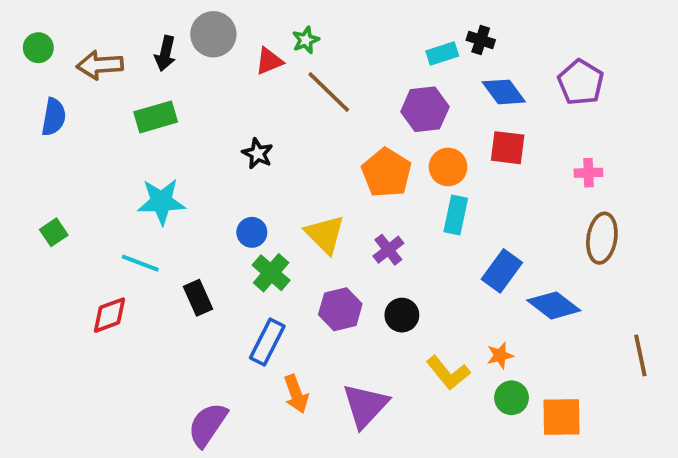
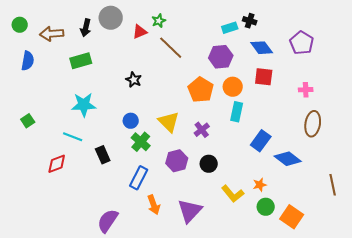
orange square: (562, 417) -> (292, 217), turned 35

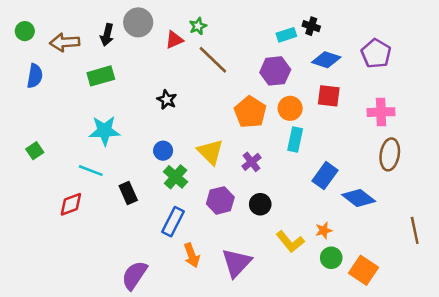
blue diamond: (262, 48) -> (326, 60), turned -35
pink cross: (306, 90) -> (381, 112), size x1.5

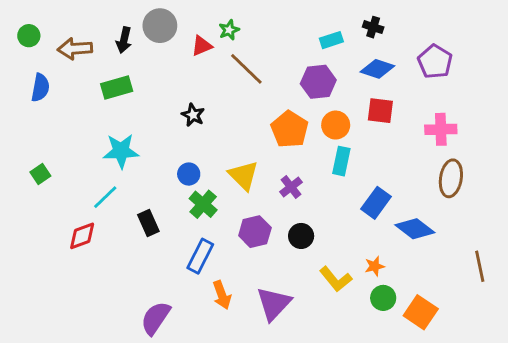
black cross: (311, 26) -> (373, 27), moved
cyan line: (91, 171) -> (105, 197), turned -65

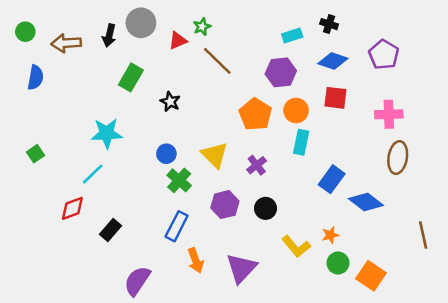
green rectangle: (117, 88) -> (131, 77), moved, turned -44
black rectangle: (148, 223) -> (110, 230), moved, turned 65

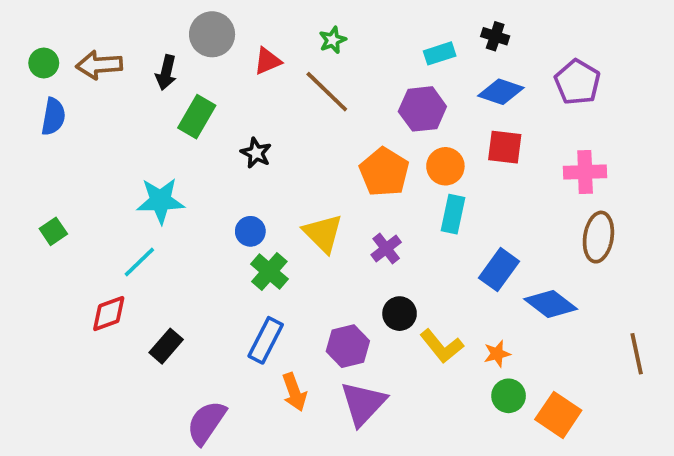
green star: (202, 27) -> (333, 40), moved
green circle: (25, 32) -> (44, 63), moved
black arrow: (109, 36) -> (166, 73), moved
purple hexagon: (225, 205) -> (348, 346), moved
yellow L-shape: (296, 246) -> (442, 346), moved

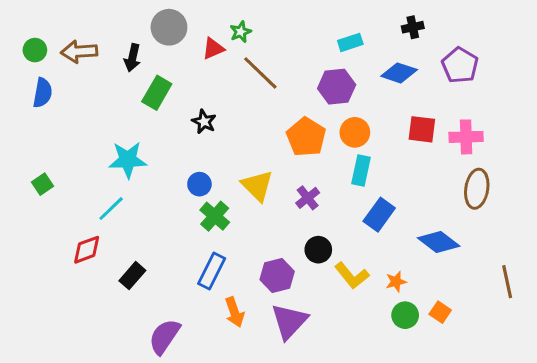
black cross: (495, 36) -> (413, 27), moved, turned -30
green star: (333, 40) -> (241, 32), moved
red square: (505, 147) -> (422, 129), moved
blue rectangle: (499, 270) -> (379, 215), moved
orange square: (558, 415) -> (440, 312), moved, size x0.6

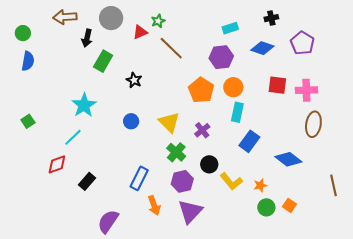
brown arrow: (79, 52) -> (65, 17), moved
cyan star: (128, 160) -> (84, 105), turned -30
green cross: (215, 216) -> (176, 152), moved

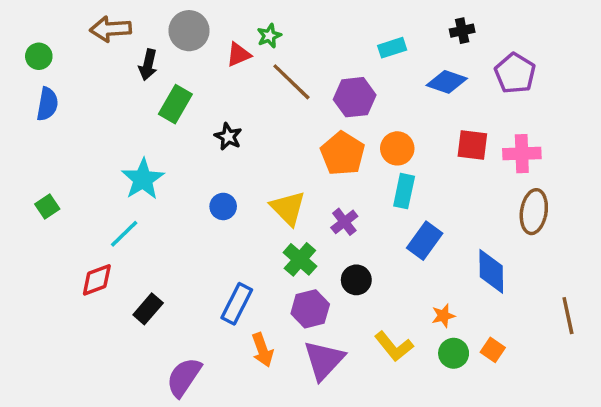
purple hexagon: (221, 57) -> (355, 97), moved
blue diamond: (288, 159) -> (491, 271), turned 52
yellow L-shape: (231, 181) -> (394, 346), moved

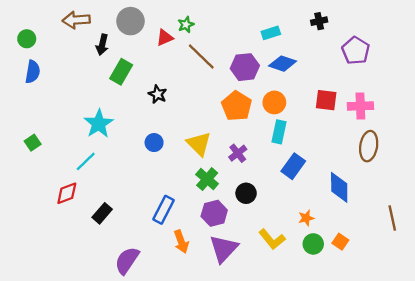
blue diamond: (447, 82) -> (283, 64), moved

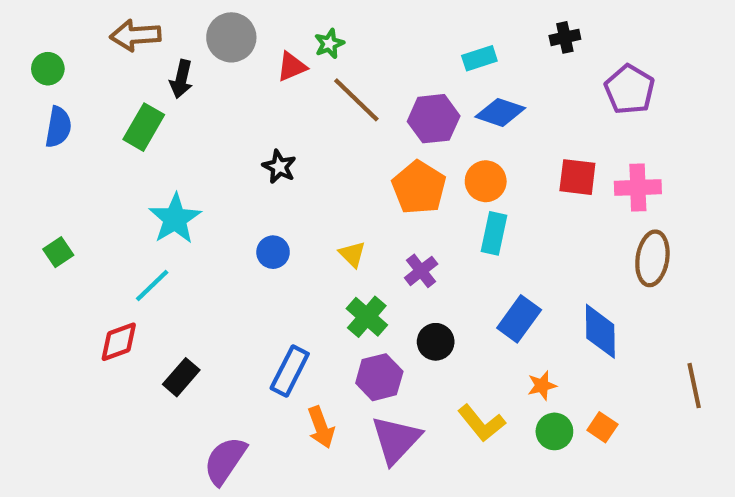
green rectangle: (121, 72) -> (144, 127), moved
yellow triangle: (199, 144) -> (352, 254), size x0.6
blue rectangle: (293, 166) -> (519, 319), moved

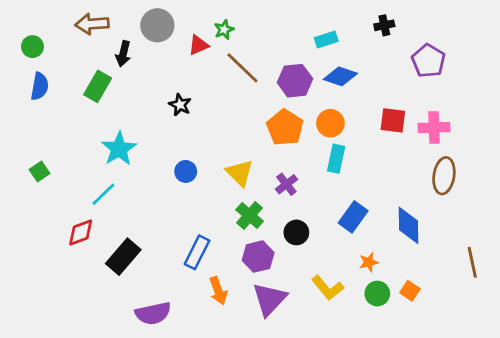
black star: (279, 167) -> (180, 105), moved
yellow triangle: (352, 254) -> (240, 173), size x1.5
black rectangle: (181, 377) -> (123, 257), size x1.4
purple semicircle: (225, 461) -> (153, 313), turned -136

